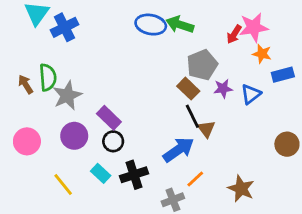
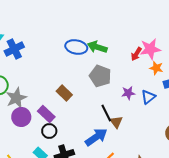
gray pentagon: (202, 65) -> (100, 76), moved, turned -30
brown rectangle: (188, 89) -> (64, 93), moved
purple circle: (74, 136) -> (21, 117), moved

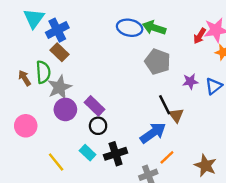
brown rectangle: (64, 93) -> (60, 52), moved

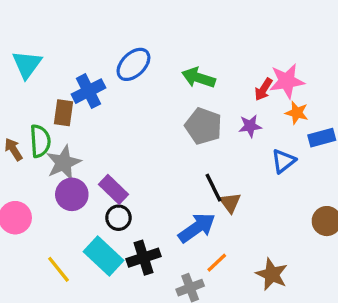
blue ellipse: (130, 28) -> (133, 64), moved, turned -55
blue cross: (57, 30) -> (88, 91), moved
brown rectangle: (60, 52) -> (63, 113), turned 54
purple star: (190, 81) -> (250, 126), moved
cyan rectangle: (88, 153) -> (103, 256), size x1.6

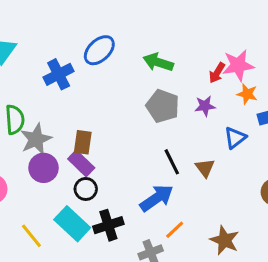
brown rectangle: (63, 113) -> (83, 142), moved
brown triangle: (230, 203) -> (205, 168), moved

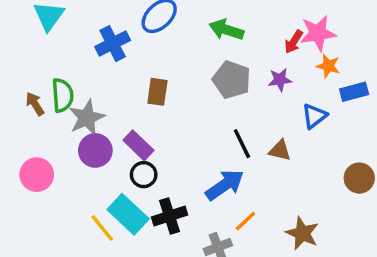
brown rectangle: (83, 142) -> (157, 92), moved
brown triangle: (205, 168) -> (280, 150), turned -40
yellow line: (31, 236) -> (102, 228), moved

